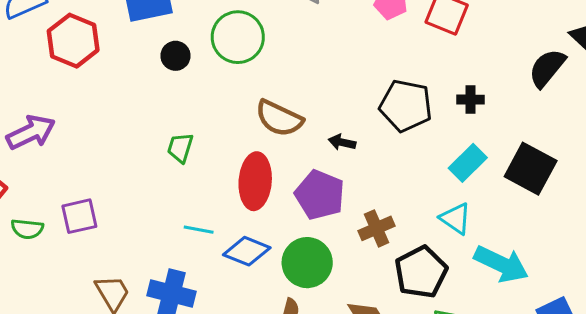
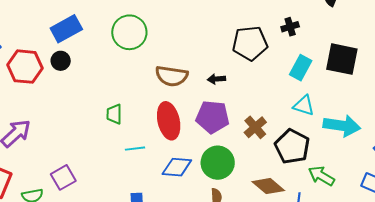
black circle: (175, 56) -> (61, 61), moved
cyan line: (199, 230) -> (135, 149), moved

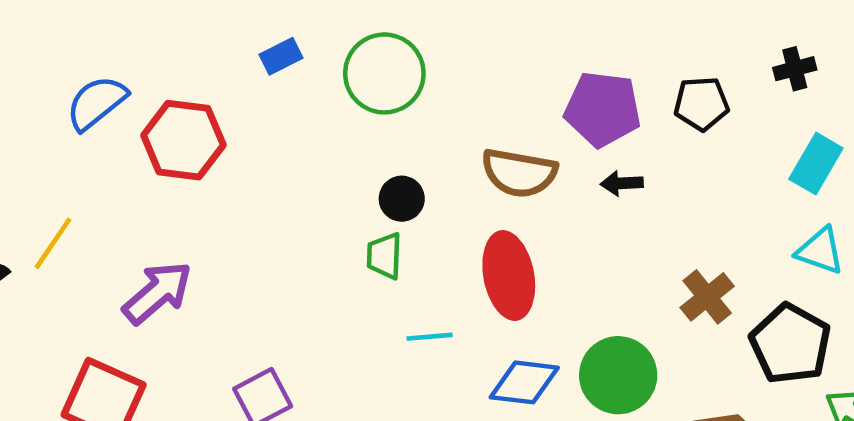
blue rectangle: (66, 29) -> (281, 56), size x0.6
green circle: (129, 32) -> (384, 73), moved
black pentagon: (250, 43) -> (701, 104), size x0.7
black circle: (61, 61) -> (402, 199), moved
purple pentagon: (212, 117) -> (603, 109), moved

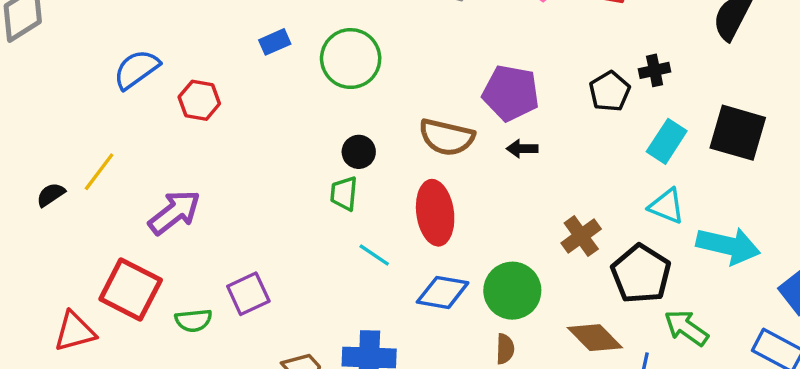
black pentagon: (701, 104) -> (610, 91), moved, turned -30
red hexagon: (183, 140) -> (199, 100), size x0.7
cyan line: (430, 337) -> (374, 255), turned 36

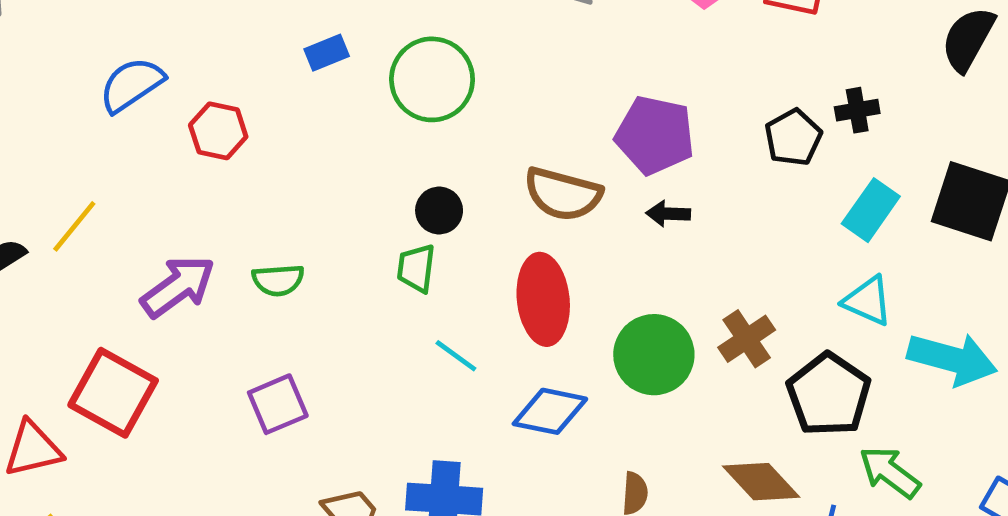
green circle: (512, 291) -> (654, 355), moved
green semicircle: (193, 320) -> (278, 280), moved

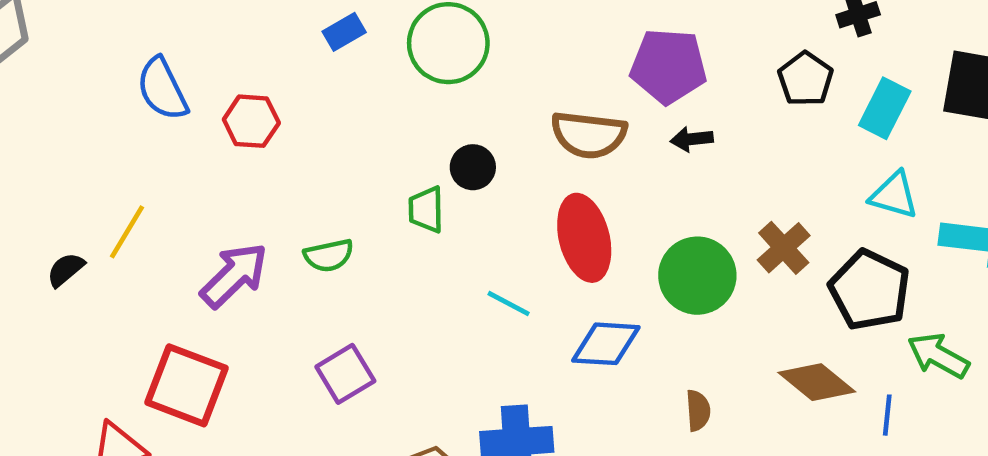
blue semicircle: (132, 85) -> (162, 89), turned -74
black pentagon: (793, 138) -> (806, 79), moved
green trapezoid: (416, 268) -> (426, 210), moved

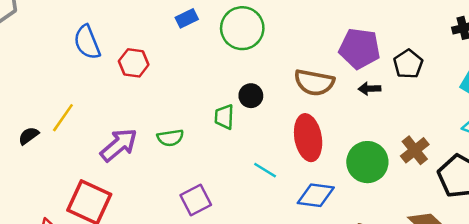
black pentagon: (806, 79) -> (408, 64), moved
purple square: (345, 374) -> (196, 200), moved

